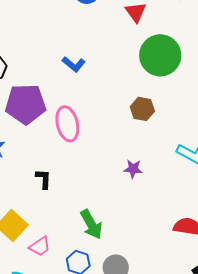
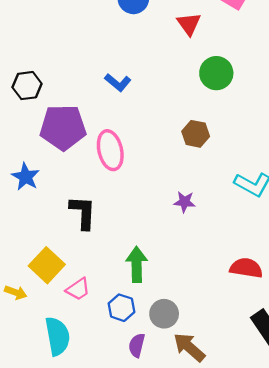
green circle: (160, 55) -> (216, 73), size x0.7
black L-shape: (44, 179) -> (83, 213), size x1.5
green arrow: (91, 224) -> (137, 264), turned -152

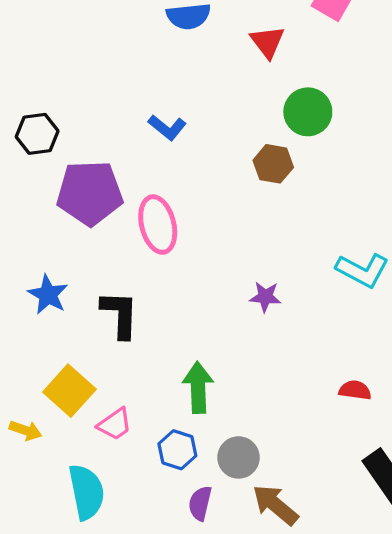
brown hexagon: (196, 134) -> (273, 164), moved
blue star: (26, 177) -> (48, 295), moved
red semicircle: (246, 268) -> (355, 390), size x0.7

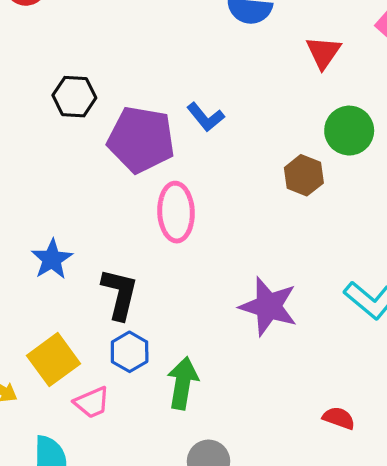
purple pentagon: (90, 193) -> (141, 139), moved
purple star: (265, 297) -> (268, 306), size x1.8
blue hexagon: (177, 450) -> (130, 352), moved

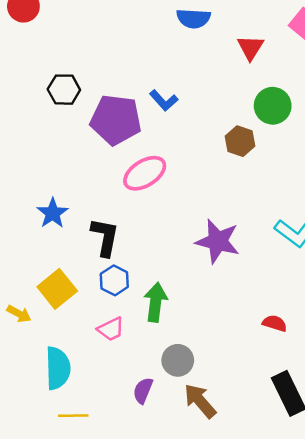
pink ellipse: (176, 212) -> (145, 173), turned 63
pink trapezoid: (92, 402) -> (111, 329), moved

